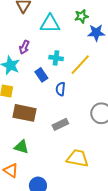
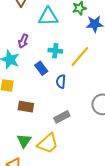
brown rectangle: (25, 113) -> (26, 107), size x0.7
green triangle: (22, 147) -> (24, 141), turned 49
yellow trapezoid: (77, 158) -> (48, 143), moved, turned 130

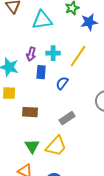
purple arrow: (23, 41) -> (31, 54), moved
blue rectangle: (41, 68) -> (41, 72), turned 48
blue semicircle: (61, 82) -> (62, 83), turned 40

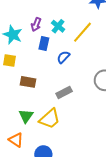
cyan cross: (53, 53) -> (58, 26), turned 32

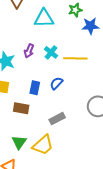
yellow line: (83, 32) -> (75, 58), turned 50
blue rectangle: (44, 44) -> (35, 88), moved

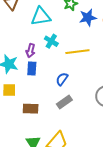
cyan cross: (51, 52) -> (51, 41), moved
blue rectangle: (35, 88) -> (32, 69), moved
gray rectangle: (57, 119) -> (64, 102), moved

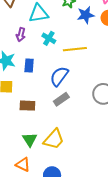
purple arrow: (30, 51) -> (21, 35), moved
blue semicircle: (62, 79) -> (59, 76), size x1.5

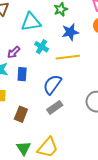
blue star: (86, 15) -> (70, 32), moved
purple arrow: (21, 35) -> (14, 52), moved, turned 32
brown rectangle: (27, 106) -> (21, 114), turned -70

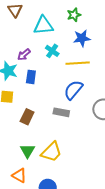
blue semicircle: (52, 84) -> (73, 90), moved
gray rectangle: (55, 107) -> (61, 112), turned 42

